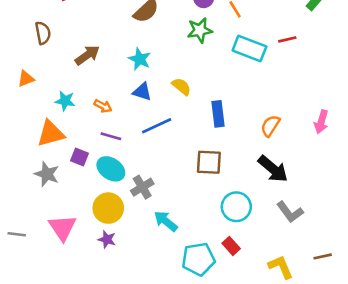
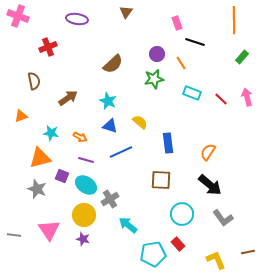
red line: (287, 39) -> (221, 99), moved, turned 56
cyan rectangle: (249, 49) -> (192, 93), size x0.7
pink arrow: (321, 122) -> (247, 97), moved, turned 150

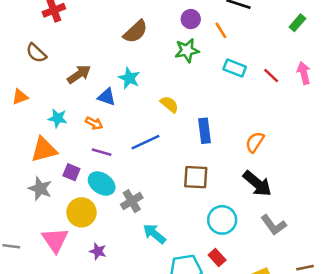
brown semicircle: (34, 81) -> (36, 53), turned 144
blue triangle: (110, 126) -> (107, 97), moved
yellow circle: (84, 215) -> (82, 212), moved

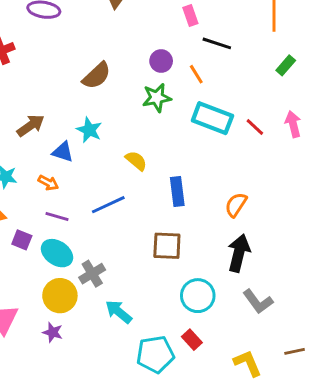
cyan rectangle: (235, 68) -> (212, 118), size x1.5
black arrow: (257, 184) -> (239, 253), turned -116
yellow circle: (82, 212) -> (60, 296), moved

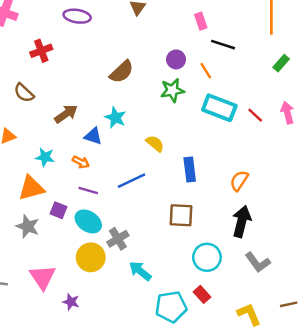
purple star: (53, 332) -> (71, 302), moved

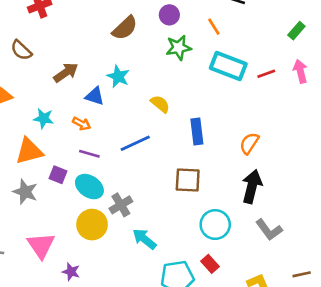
purple circle: (176, 59) -> (169, 15), moved
green rectangle: (281, 63) -> (296, 31), moved
red line: (255, 115) -> (266, 74), turned -63

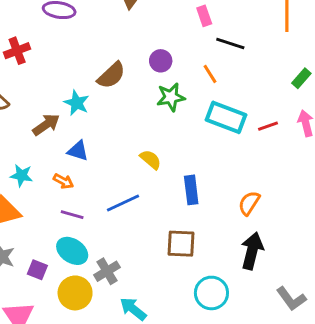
cyan star: (118, 76) -> (77, 103), moved
purple square: (58, 175) -> (37, 270), moved
gray L-shape: (269, 230) -> (291, 299), moved

